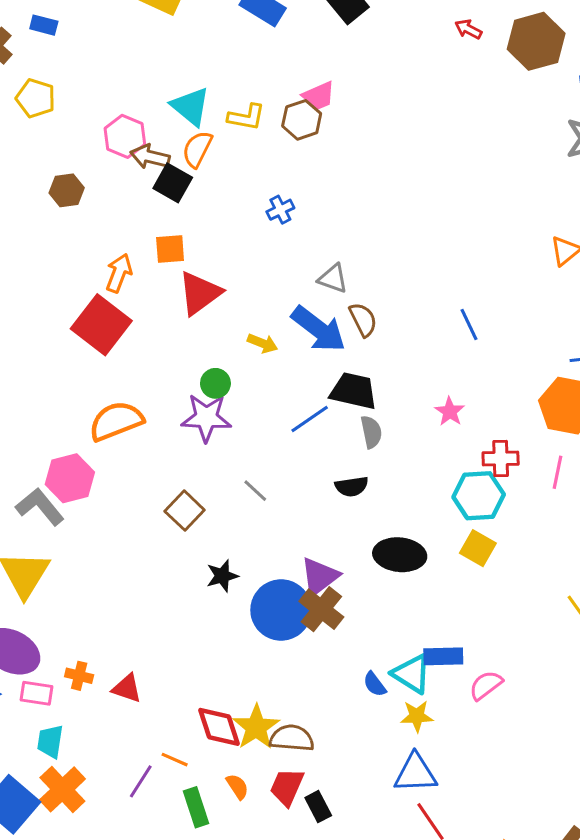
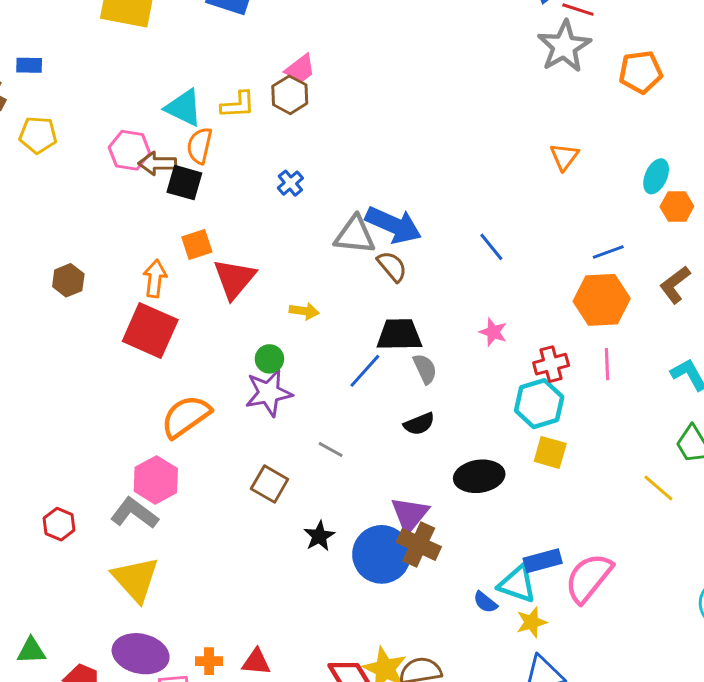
brown hexagon: (67, 190) -> (68, 280), moved
gray triangle: (333, 278) -> (355, 235), size x1.4
blue arrow: (319, 329) -> (393, 225), moved
pink semicircle: (486, 685) -> (589, 578), size x1.6

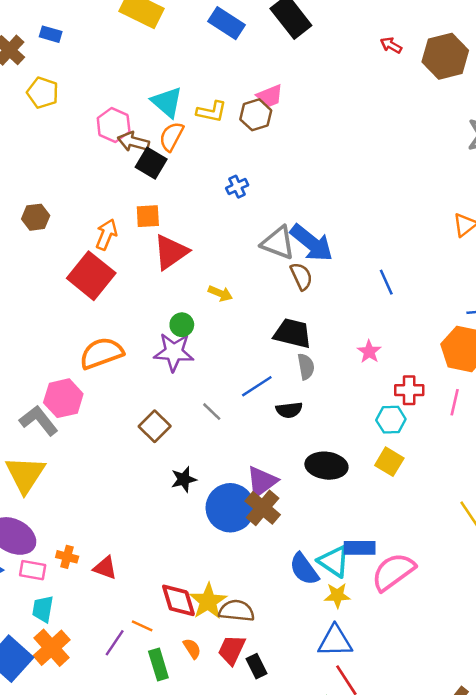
blue line: (365, 371) -> (257, 386), moved
cyan hexagon: (539, 404) -> (391, 420), size x0.7
blue semicircle: (485, 602) -> (304, 569), size x1.6

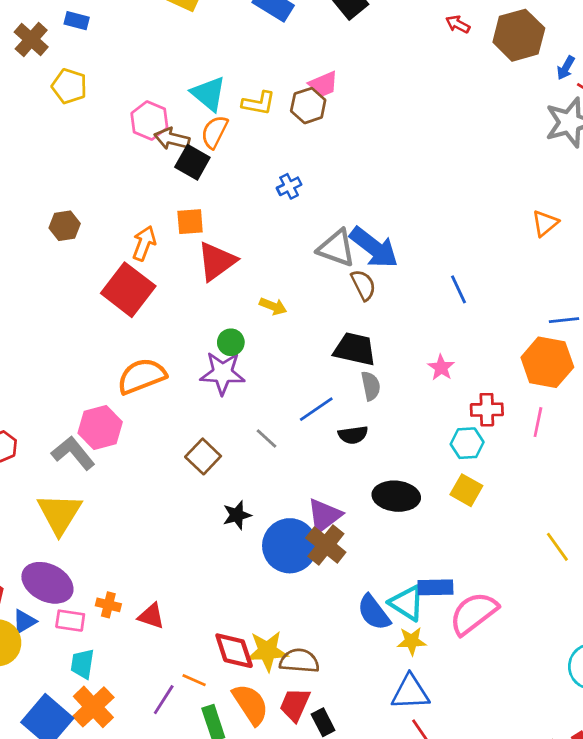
yellow star: (208, 601) -> (267, 651), turned 30
orange semicircle: (192, 649) -> (251, 704), size x1.8

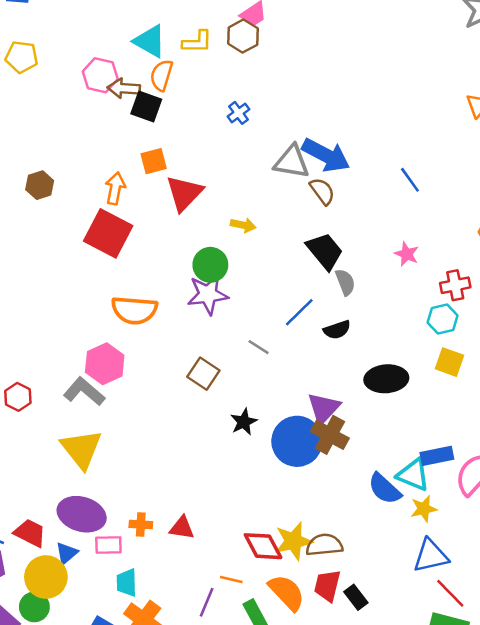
green circle: (231, 342) -> (210, 265), size x1.4
black trapezoid: (355, 349) -> (325, 251), turned 48
orange semicircle: (142, 376) -> (134, 310), turned -144

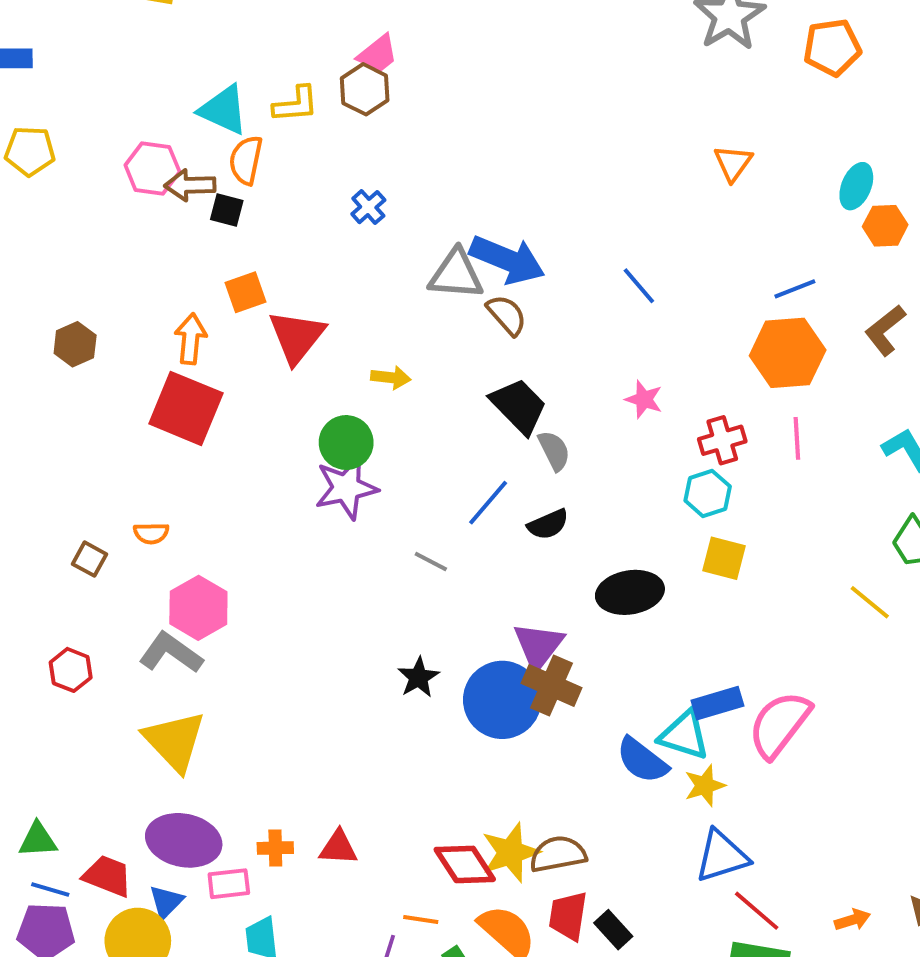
black square: (146, 107) -> (227, 210), size x0.7
orange semicircle: (134, 310) -> (151, 533), moved, size x0.5
brown square: (203, 374) -> (90, 559), moved, size x0.7

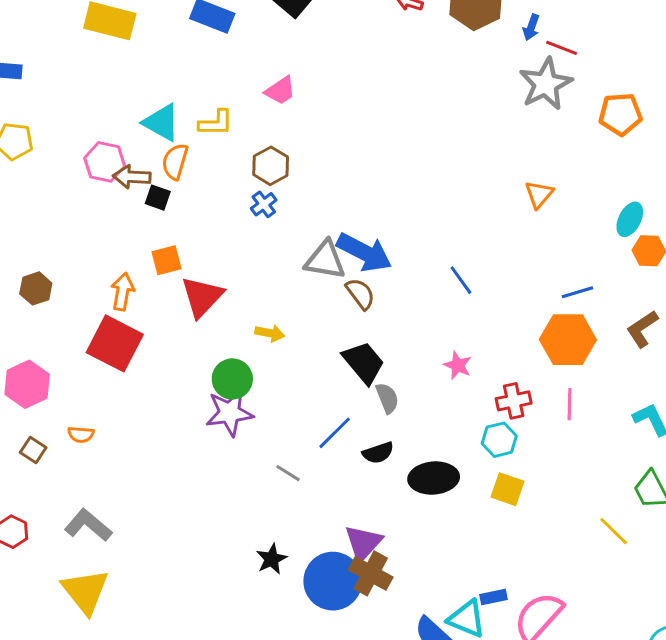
brown hexagon: (365, 89) -> (271, 166), moved
black ellipse: (630, 592) -> (434, 478), moved
pink hexagon: (198, 608) -> (27, 384), moved
blue rectangle: (717, 703) -> (493, 597), size x0.7

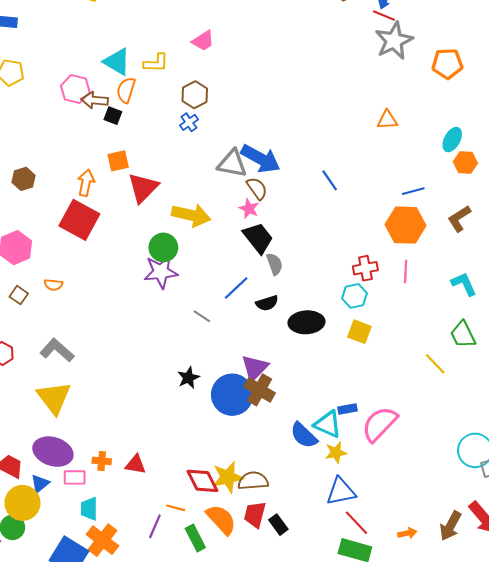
red line: (562, 48) -> (384, 16), moved
orange triangle: (539, 194) -> (387, 120), turned 45
yellow arrow: (270, 333) -> (191, 215), size x1.8
pink star: (458, 365) -> (249, 209), moved

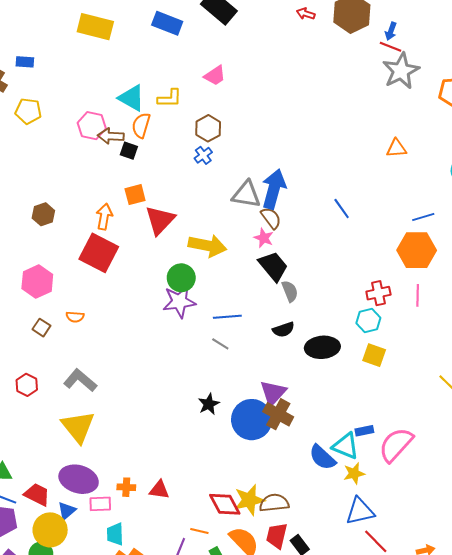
blue arrow: (261, 159) -> (274, 189), turned -102
blue line: (236, 288) -> (227, 317), moved, turned 40

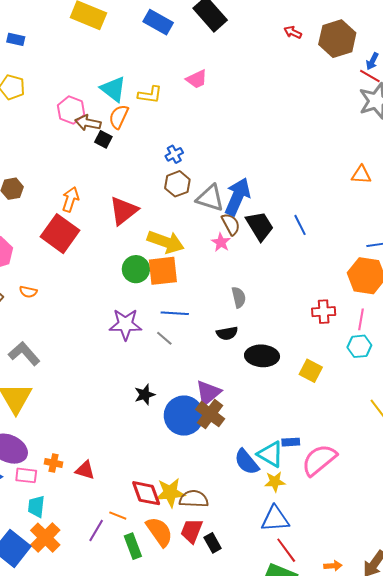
brown hexagon: (208, 128) -> (177, 184), moved
orange square: (135, 195) -> (163, 271), moved, size x1.5
black trapezoid: (273, 266) -> (260, 226), moved
purple star: (179, 302) -> (125, 324), moved
cyan hexagon: (368, 320) -> (359, 346), moved

